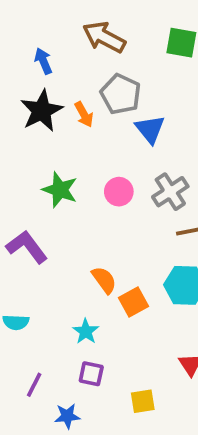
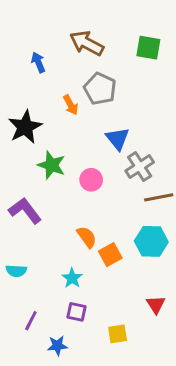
black star: (42, 111) -> (25, 127), moved
blue triangle: (150, 129) -> (118, 139), moved
pink circle: (119, 192) -> (91, 180), moved

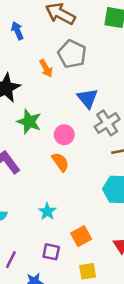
orange semicircle: (87, 237) -> (60, 162), moved
orange square: (110, 255) -> (81, 236), moved
cyan star: (72, 278) -> (47, 211), moved

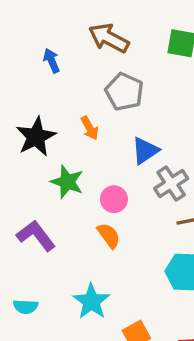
orange arrow: (46, 68) -> (90, 128), moved
blue triangle: (88, 98) -> (145, 151), turned 35
cyan star: (47, 211) -> (91, 301), size x1.5

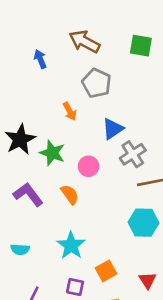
black star: (36, 137) -> (20, 139), moved
orange semicircle: (109, 236) -> (70, 194), moved

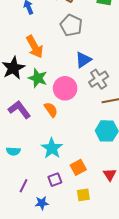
orange arrow: (70, 111) -> (35, 47), moved, size x1.6
pink circle: (89, 166) -> (65, 88), size x1.5
purple square: (75, 287) -> (55, 180), turned -32

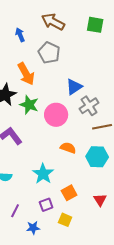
gray pentagon: (71, 25) -> (49, 53), moved
orange semicircle: (51, 110) -> (68, 148), moved, turned -35
yellow square: (83, 195) -> (65, 220), moved, turned 32

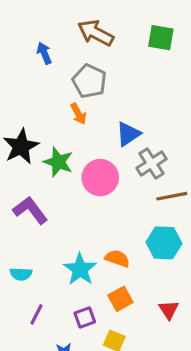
orange arrow: (26, 74) -> (78, 114), moved, size x0.6
orange semicircle: (68, 148) -> (117, 258), moved
purple line: (15, 211) -> (36, 314), moved

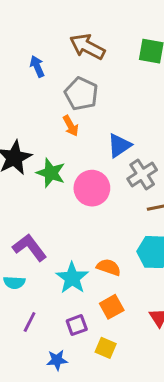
purple L-shape: (30, 210) -> (30, 247), moved

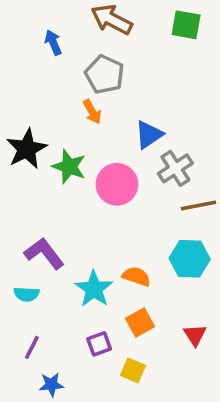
purple line: (30, 322) -> (32, 347), moved
blue star: (57, 360) -> (51, 385), moved

